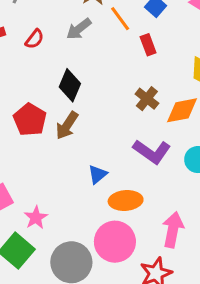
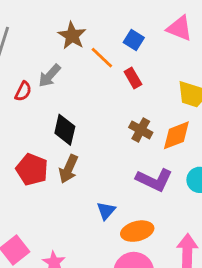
gray arrow: (79, 29) -> (49, 76), moved

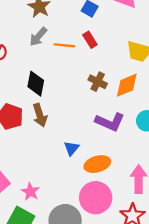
orange line: (102, 58) -> (64, 45), moved, turned -36
gray arrow: (49, 76) -> (38, 37), moved
brown arrow: (68, 169) -> (40, 115), turned -40

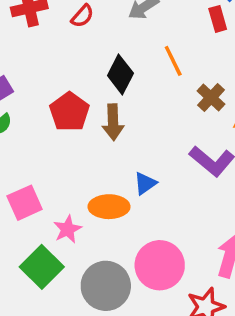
red rectangle: (90, 40) -> (218, 19), moved
orange line: (64, 45) -> (173, 61), moved, turned 42
orange ellipse: (97, 164) -> (109, 207), moved

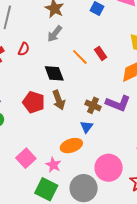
red rectangle: (218, 19) -> (101, 53), moved
black diamond: (120, 74) -> (54, 73), turned -30
brown cross: (211, 98) -> (93, 105), moved

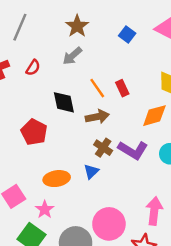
brown arrow: (59, 100) -> (97, 117), moved, turned -90
orange ellipse: (71, 146) -> (57, 179), moved

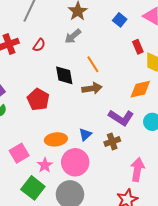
red rectangle: (122, 88) -> (138, 47), moved
brown cross: (103, 148) -> (112, 141), moved, turned 35
pink circle: (109, 224) -> (75, 162), moved

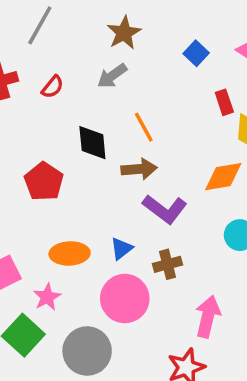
purple L-shape: (121, 118) -> (165, 209), moved
pink circle: (75, 162) -> (125, 299), moved

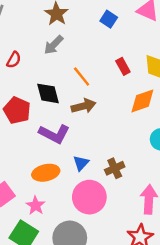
red rectangle: (224, 102) -> (123, 66), moved
red pentagon: (44, 182) -> (17, 110), moved
purple L-shape: (165, 209) -> (54, 134), moved

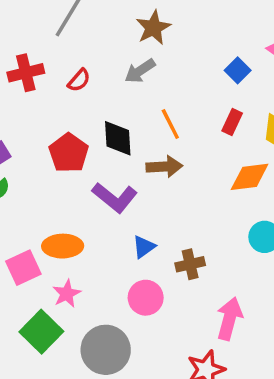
blue square: (109, 19) -> (238, 70), moved
red rectangle: (123, 66) -> (232, 122), turned 42
orange ellipse: (46, 173) -> (63, 246), moved
pink circle: (89, 197) -> (146, 298), size x0.7

